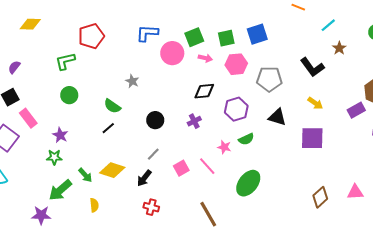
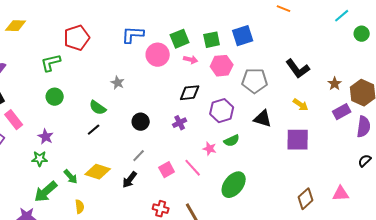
cyan line: (328, 25) -> (342, 16), moved
brown star: (339, 48) -> (335, 84), moved
red cross: (151, 207) -> (161, 209), moved

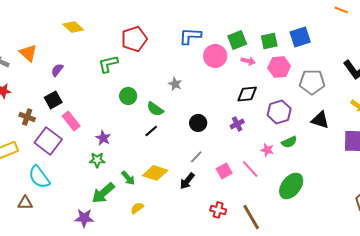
yellow diamond: (16, 26) -> (73, 27), turned 40
green circle: (55, 97) -> (128, 96), moved
yellow semicircle: (80, 207) -> (137, 208), turned -120

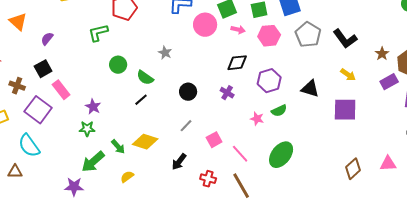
gray pentagon: (312, 82) -> (308, 35), moved, turned 30
purple cross: (237, 124) -> (227, 93), turned -32
pink line: (250, 169) -> (240, 154), moved
black arrow: (187, 181) -> (179, 162), moved

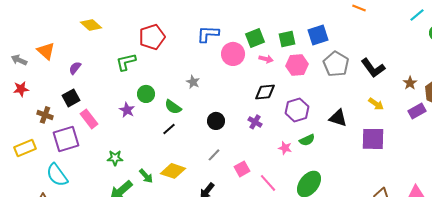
purple star: (93, 107) -> (127, 110), moved
purple square: (38, 110) -> (66, 139), turned 36

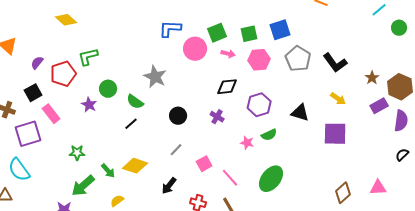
yellow diamond: (91, 25) -> (66, 20), moved
red pentagon: (152, 37) -> (63, 74), moved
gray star: (193, 82) -> (155, 77), size x1.6

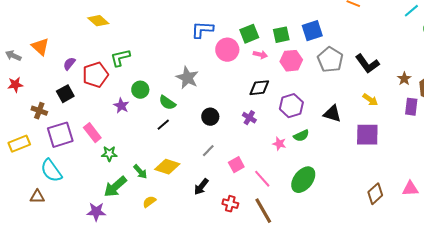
purple rectangle: (379, 106) -> (411, 107), turned -54
pink rectangle: (51, 114) -> (92, 133), moved

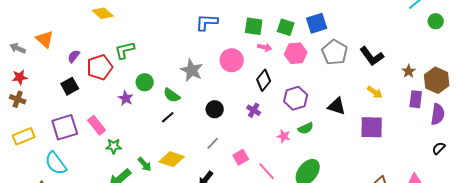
green square: (249, 34) -> (254, 26), turned 30
green square: (281, 35) -> (286, 27), turned 30
pink circle: (227, 50) -> (232, 60), moved
black diamond: (259, 88) -> (264, 80), turned -45
brown cross: (39, 111) -> (18, 99), moved

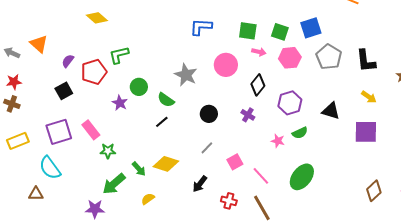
black L-shape: (372, 56) -> (366, 61), turned 30

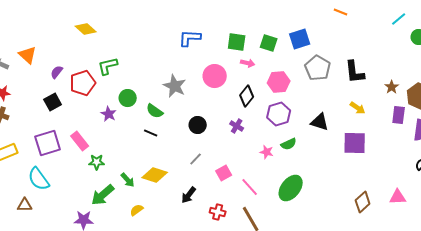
pink hexagon: (290, 58) -> (279, 82), moved
black line: (162, 122) -> (151, 133), turned 64

